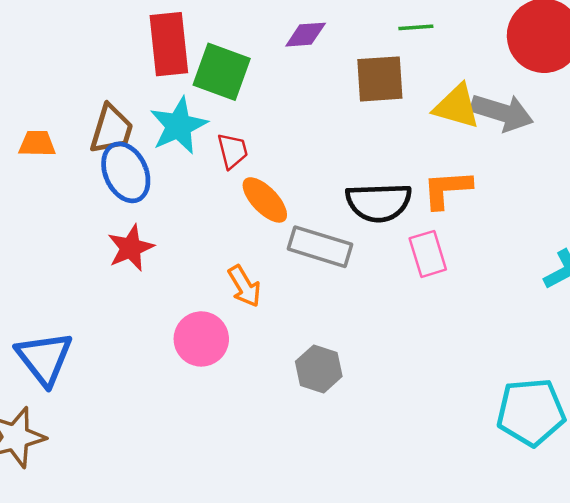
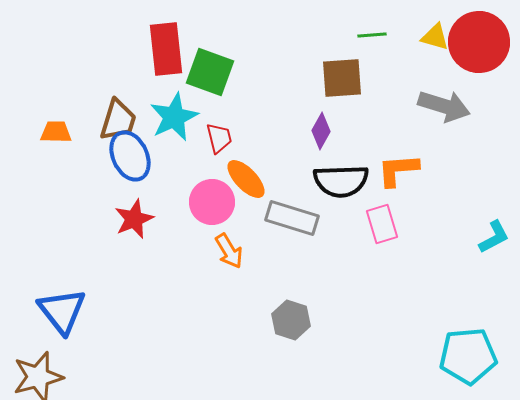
purple diamond: (306, 35) -> (321, 131), moved, turned -57
yellow triangle: (457, 106) -> (435, 37), moved, size x0.7
pink circle: (201, 339) -> (212, 202), moved

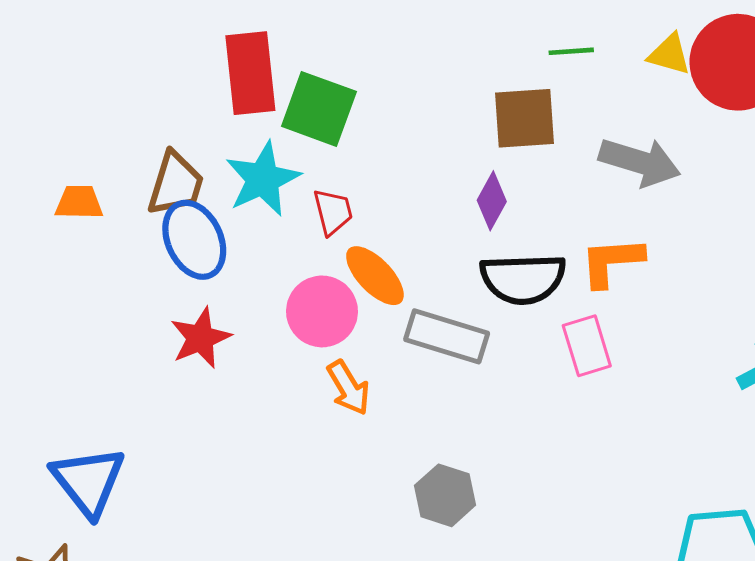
gray arrow: (444, 106) -> (640, 162), moved

